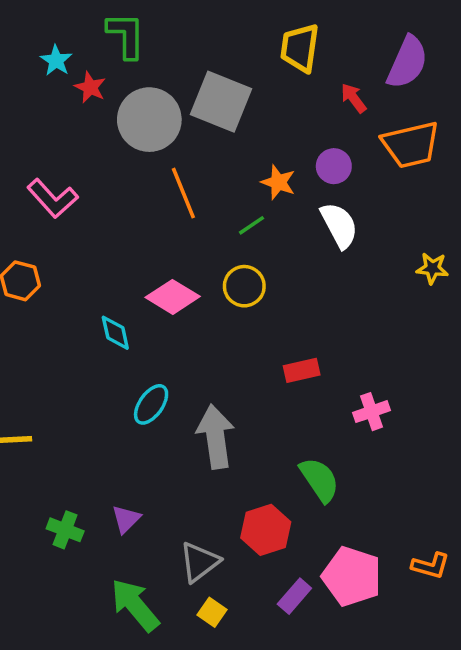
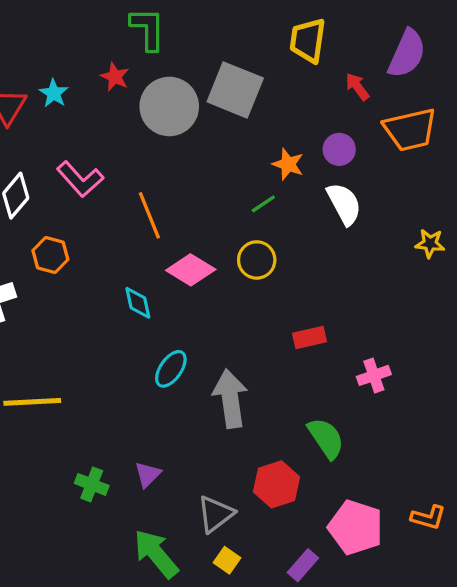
cyan star: (56, 60) -> (54, 93), moved
orange line: (183, 193) -> (149, 215), moved
purple rectangle: (294, 596) -> (303, 565), moved

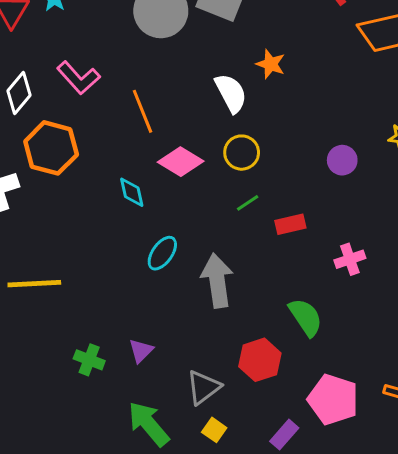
purple circle: (339, 149) -> (342, 160), moved
green line: (263, 204) -> (248, 203), moved
white semicircle: (344, 204) -> (231, 93), moved
orange hexagon: (50, 255) -> (51, 148), size x1.6

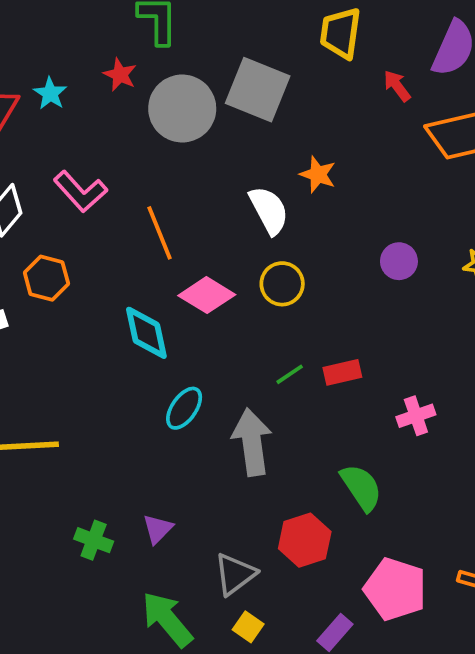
orange hexagon: (51, 148) -> (46, 278), size x0.7
purple circle: (342, 160) -> (399, 261), moved
cyan diamond: (132, 192) -> (146, 333), size x1.4
green line: (248, 203) -> (290, 374), moved

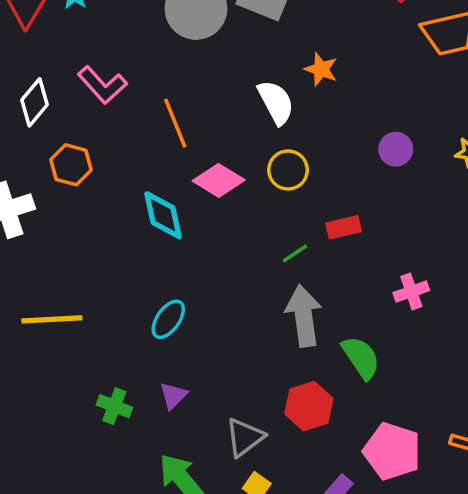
red rectangle: (342, 372) -> (344, 227), moved
cyan ellipse: (184, 408) -> (168, 319), moved
gray arrow: (252, 442) -> (304, 316), moved

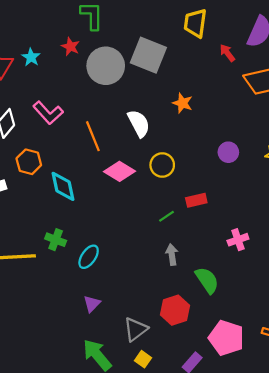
white semicircle: (276, 102) -> (139, 123), moved
cyan diamond: (163, 215) -> (63, 186), moved
gray arrow: (304, 316) -> (172, 255), size x0.6
green cross: (114, 406) -> (56, 240), moved

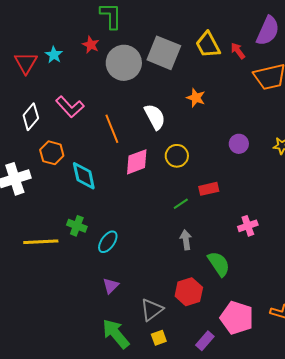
yellow trapezoid: (195, 23) -> (208, 45), moved, turned -36
pink diamond: (120, 171) -> (137, 162), turned -52
yellow square: (143, 359) -> (159, 338), turned 35

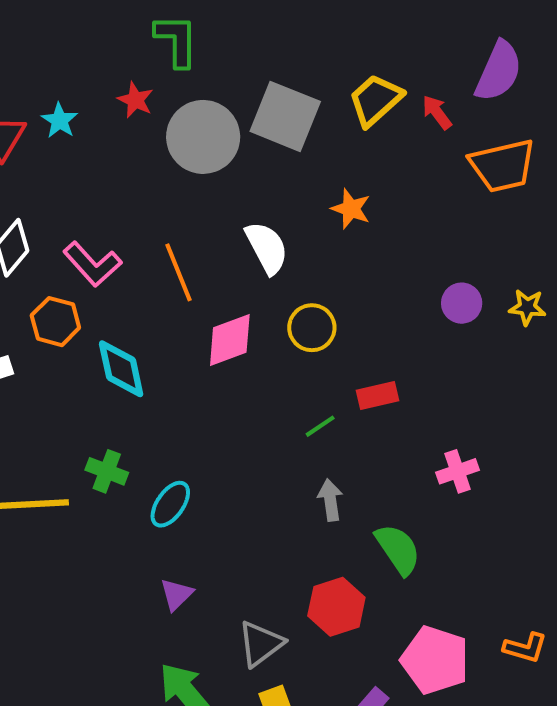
yellow trapezoid: (208, 45) -> (375, 100), turned 76
pink L-shape: (70, 107) -> (92, 264), moved
purple circle: (239, 144) -> (462, 303), moved

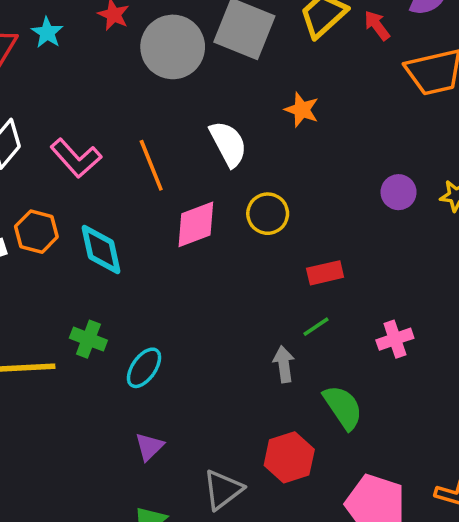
orange hexagon: (55, 322) -> (36, 232), moved
green line: (320, 426) -> (316, 327), moved

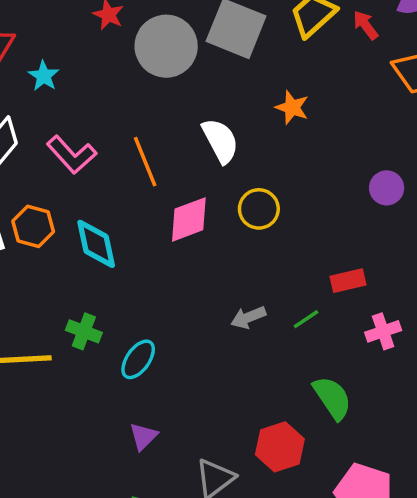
cyan star: (47, 33) -> (44, 76), moved
red rectangle: (325, 273) -> (348, 281), moved
gray arrow: (284, 364) -> (248, 317), moved, turned -104

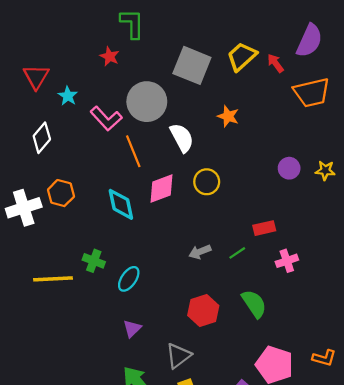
gray circle: (166, 46) -> (147, 102), moved
pink L-shape: (72, 155) -> (106, 119), moved
cyan diamond: (96, 244) -> (121, 204), moved
red hexagon: (280, 447) -> (203, 311), moved

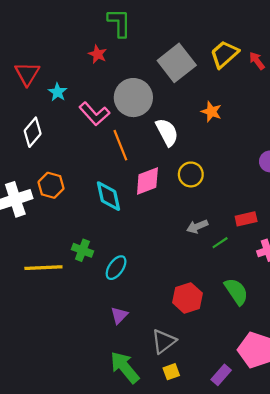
gray square: (192, 65) -> (177, 63), turned 30
gray arrow: (200, 252) -> (197, 226), moved

